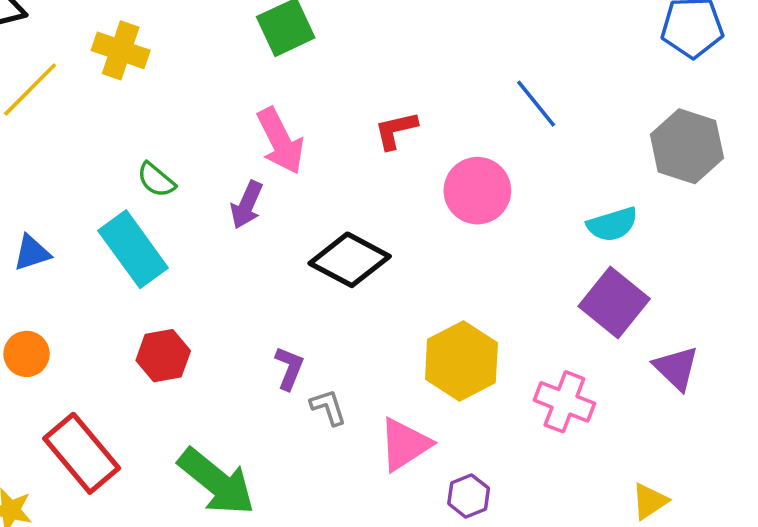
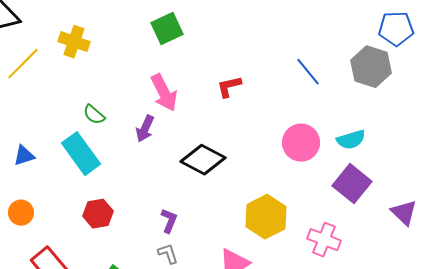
gray hexagon: (687, 146) -> (371, 67), moved
pink circle: (477, 191) -> (301, 143), moved
purple triangle: (676, 368) -> (404, 213), moved
gray L-shape: (328, 407) -> (168, 254), moved

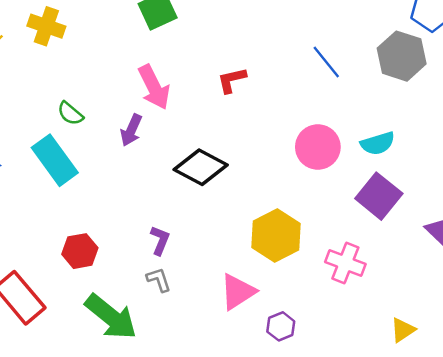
red hexagon: (98, 214) -> (80, 251), moved

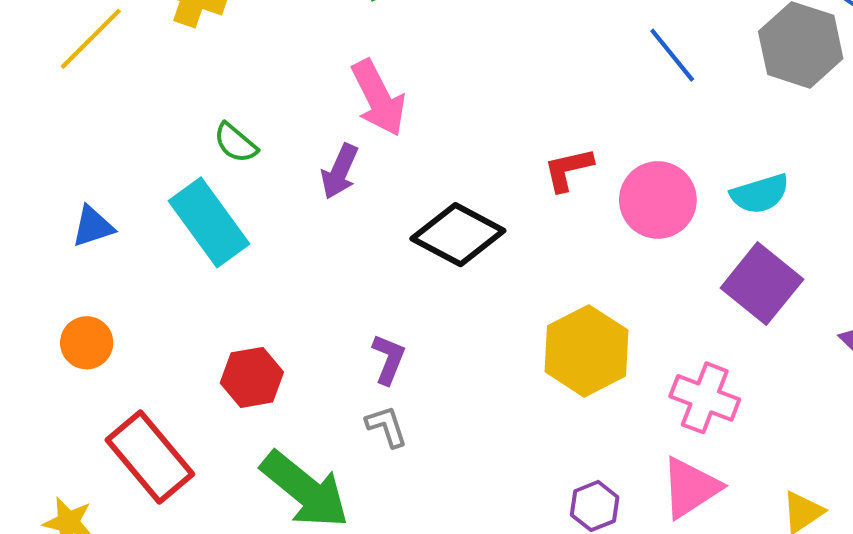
red L-shape: (232, 80) -> (568, 169), moved
pink triangle: (238, 292) -> (691, 488), moved

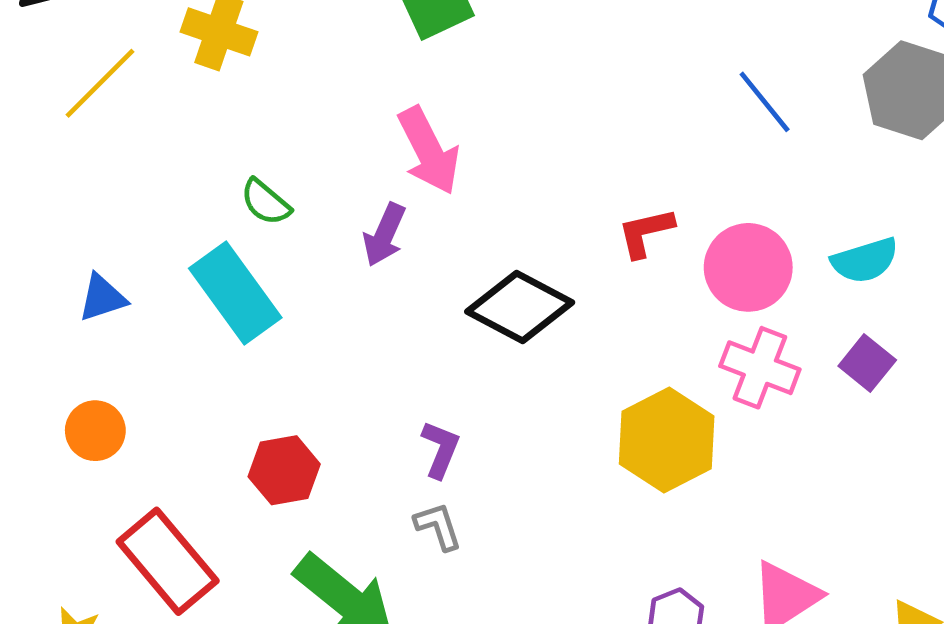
purple square: (762, 284) -> (867, 363), size x0.6
pink cross: (705, 398) -> (760, 368), moved

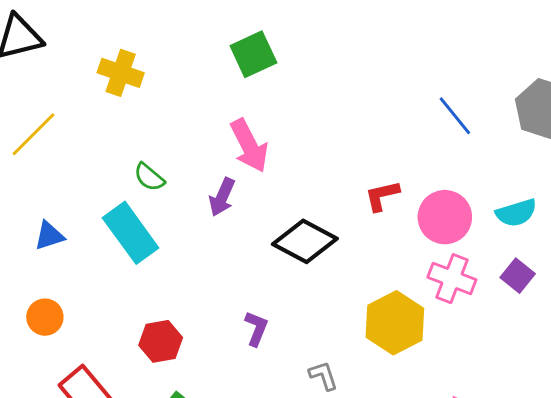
yellow line: (100, 83) -> (33, 134), moved
gray L-shape: (438, 526) -> (323, 376), moved

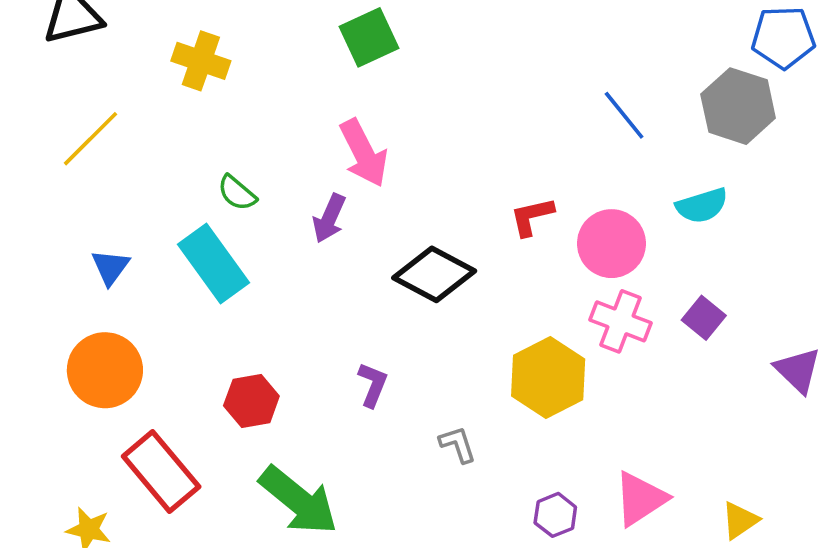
cyan semicircle: (516, 213) -> (702, 206), moved
blue triangle: (49, 236) -> (110, 267), turned -36
orange circle: (45, 317) -> (105, 370), size x1.6

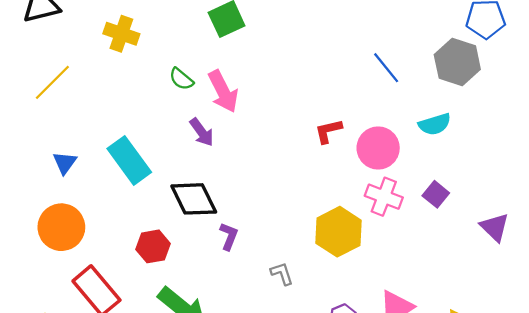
green semicircle: (237, 193) -> (181, 79), moved
purple arrow: (329, 218) -> (202, 132), turned -60
black diamond: (434, 274) -> (194, 199), moved, turned 36

